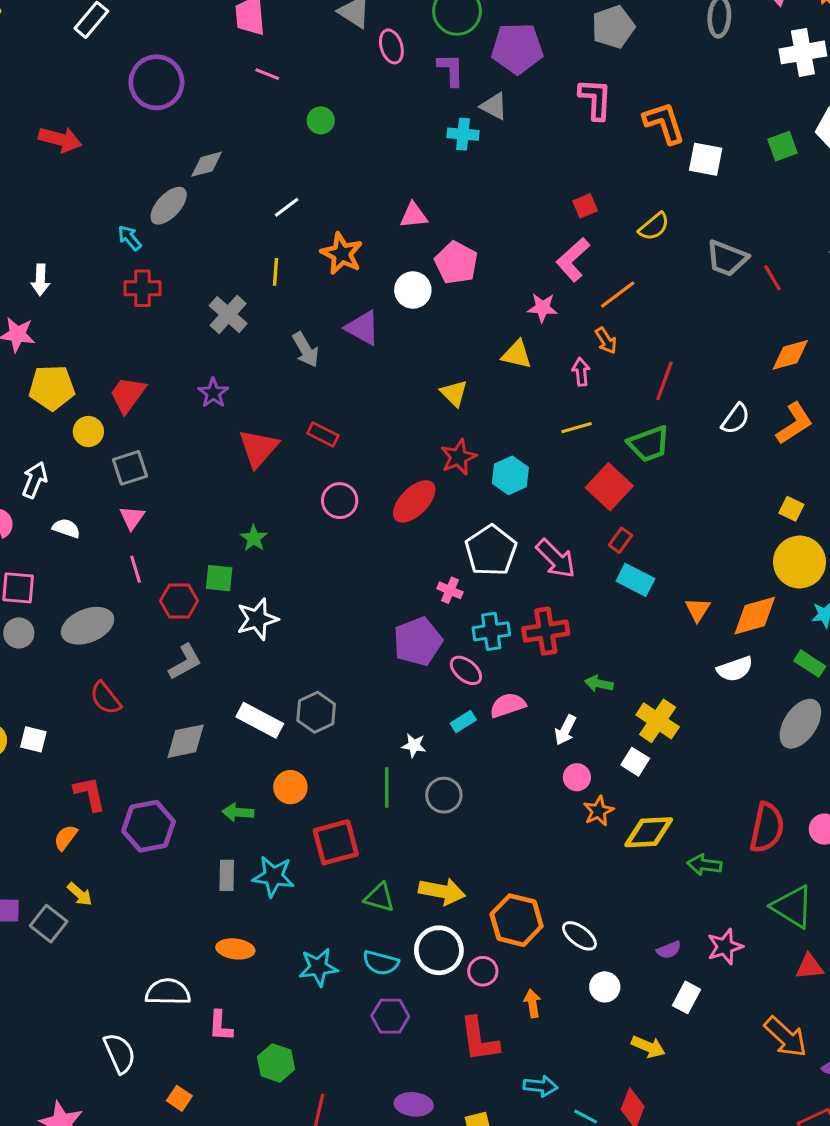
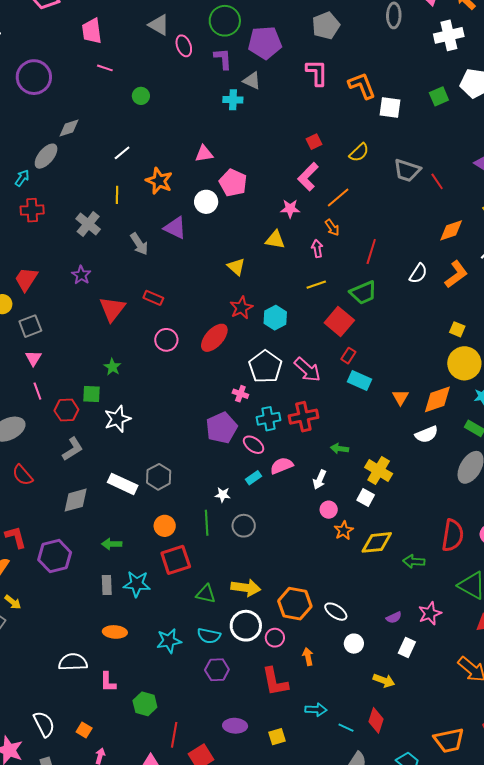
cyan arrow: (130, 238) -> (22, 178), turned 78
orange circle: (290, 787) -> (165, 526), moved
white semicircle: (120, 1053) -> (44, 724), moved

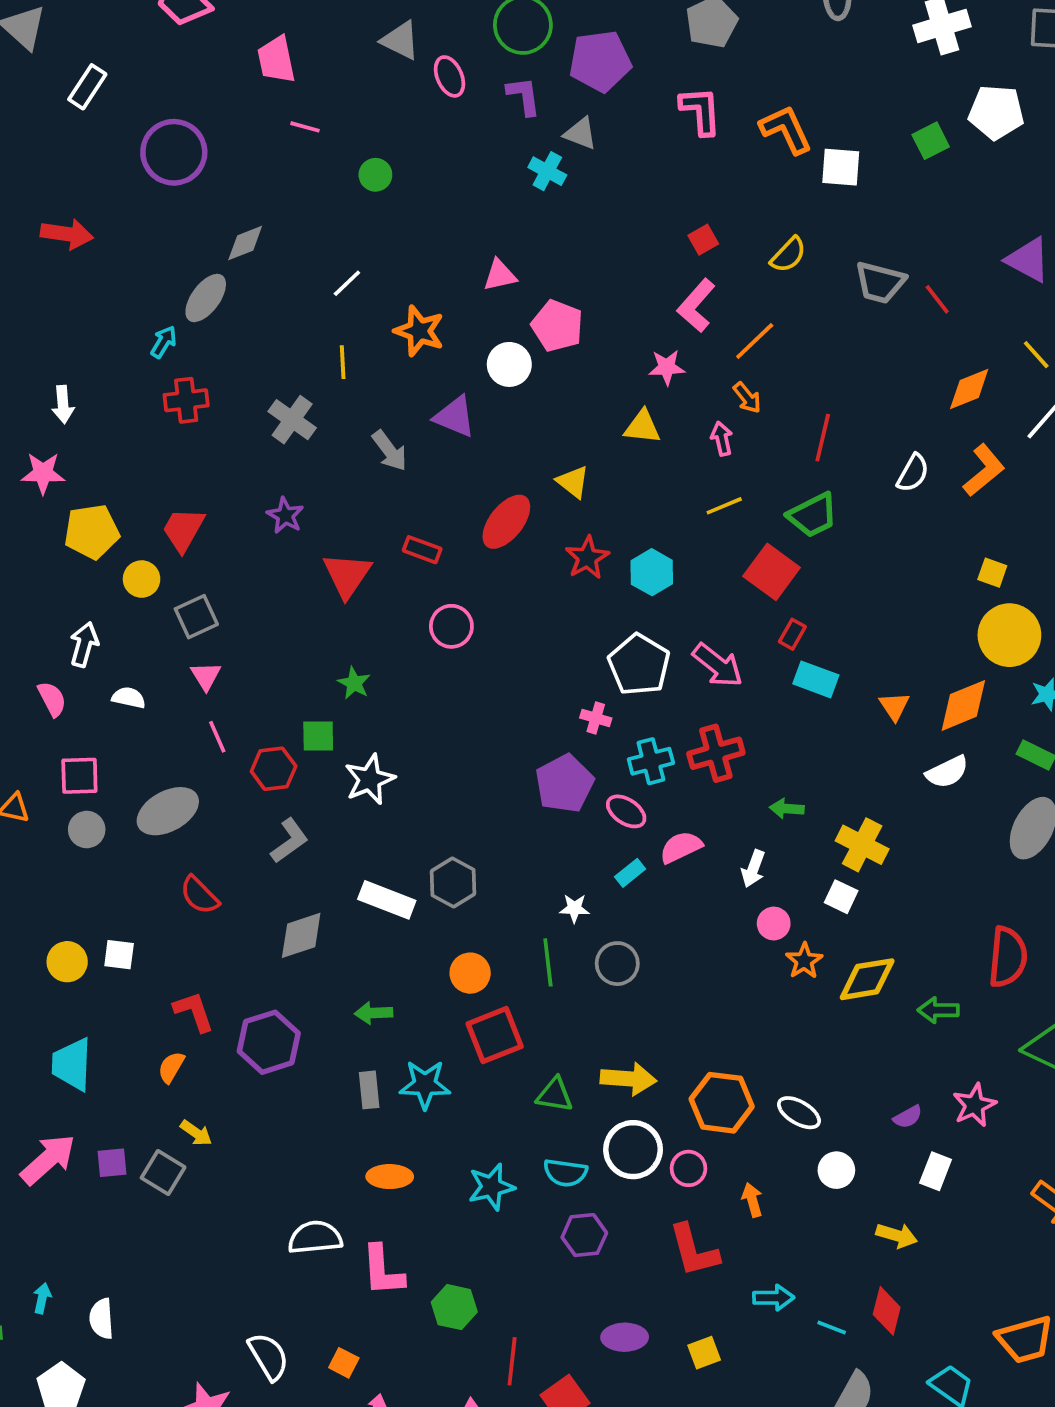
cyan cross: (233, 100) -> (547, 171), turned 30
red ellipse: (214, 338) -> (506, 522), moved
pink L-shape: (108, 682) -> (383, 1271), size x1.4

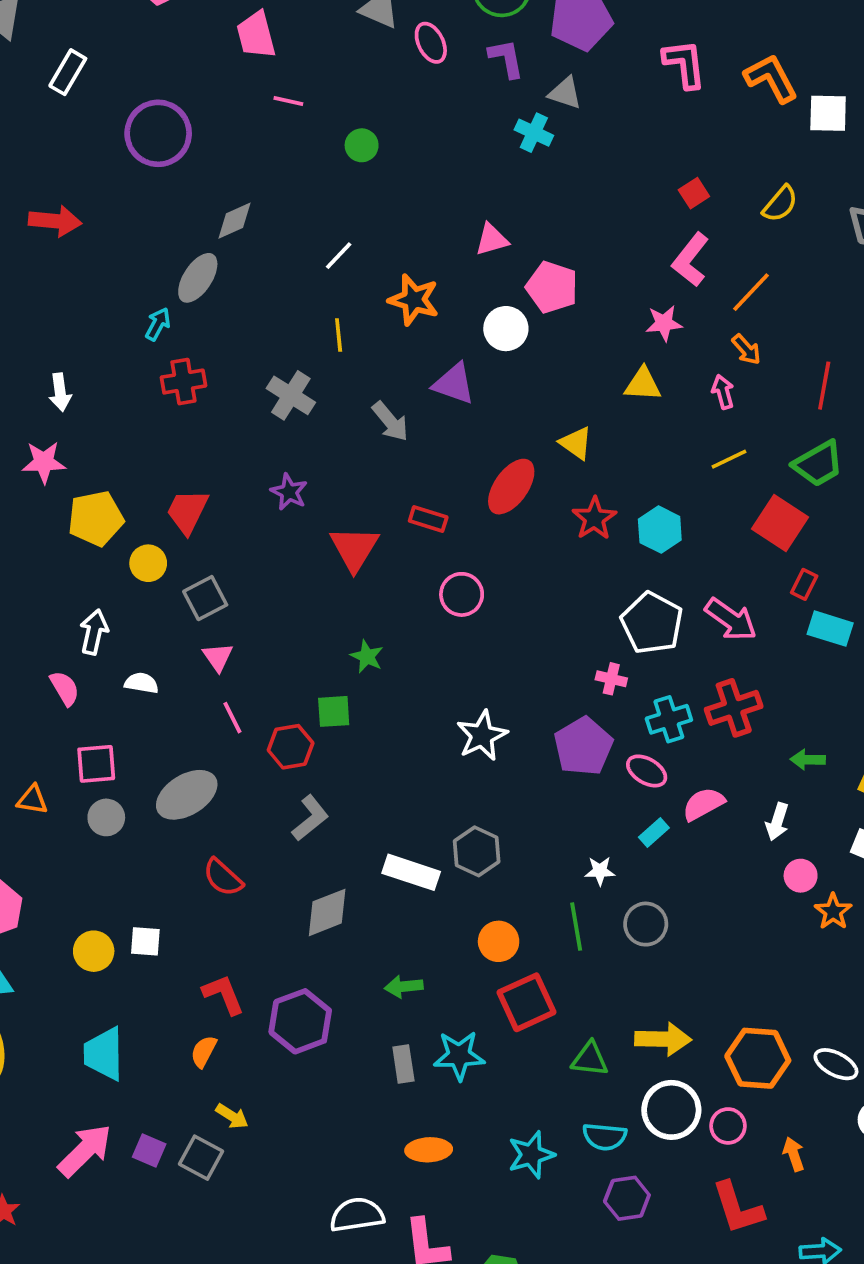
white star: (370, 779) -> (482, 736), moved
purple square: (112, 1163) -> (149, 1150), turned 32

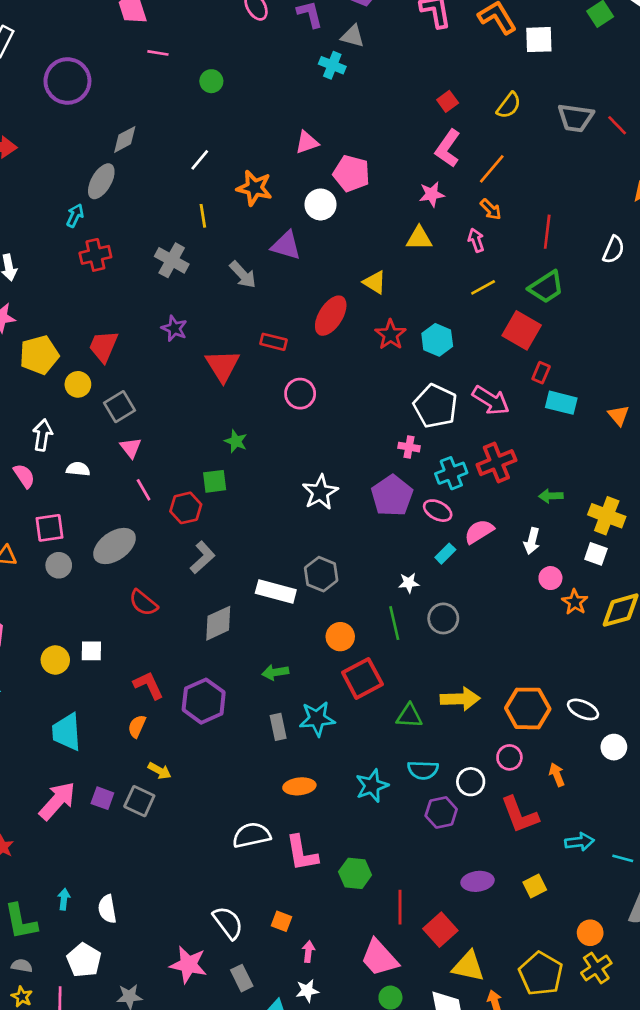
white circle: (671, 1110) -> (471, 782), moved, size x0.7

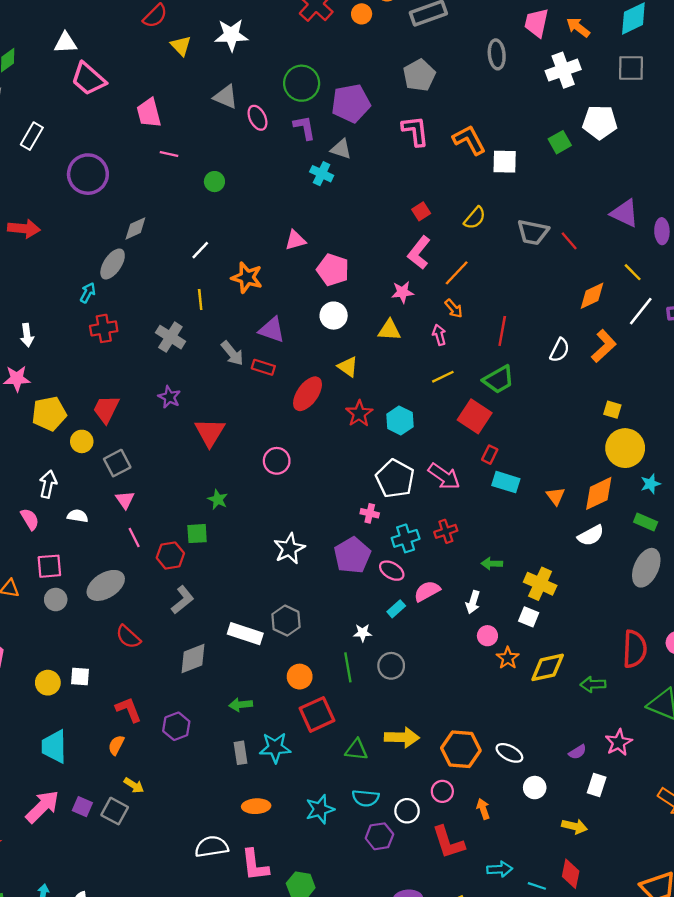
white circle: (321, 204) -> (334, 316), moved
red rectangle: (273, 342) -> (263, 367), moved
red cross: (496, 463) -> (446, 531), size x0.7
purple hexagon: (204, 701) -> (176, 726), size x0.7

